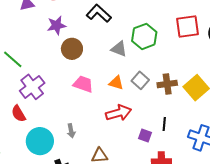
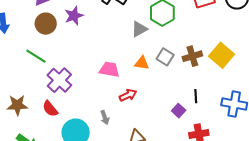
brown circle: (72, 49) -> (46, 24), moved
gray triangle: (119, 49) -> (139, 29), turned -42
red arrow: (119, 113) -> (128, 95), moved, size x0.7
purple square: (145, 136) -> (179, 111), turned 32

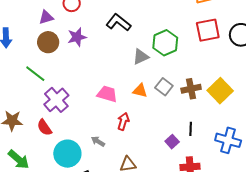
red arrow: (128, 95) -> (123, 121), turned -54
gray arrow: (105, 117) -> (98, 141), turned 136

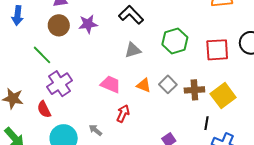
red square: (208, 30) -> (217, 50), moved
gray triangle: (141, 57) -> (133, 50), moved
black line: (191, 129) -> (206, 123), moved

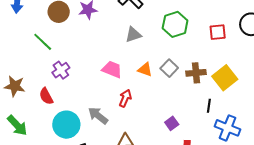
red square: (217, 50) -> (218, 32), size x0.7
purple cross: (59, 84) -> (61, 70), size x0.7
gray arrow: (95, 130) -> (98, 116), size x1.5

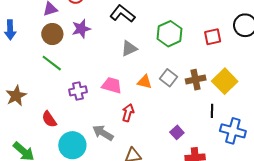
green line: (43, 42) -> (52, 63), moved
purple cross: (61, 70) -> (78, 91), moved, turned 30
brown star: (15, 86) -> (16, 96), moved, turned -30

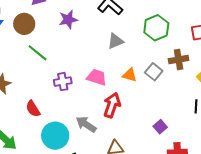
brown circle: (52, 34) -> (24, 24), moved
brown cross: (196, 80) -> (179, 60), moved
red arrow: (128, 113) -> (112, 105), size x1.4

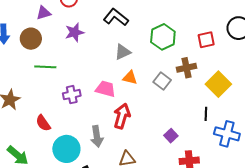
green line: (37, 53) -> (45, 67), turned -35
orange triangle: (130, 75) -> (130, 78), moved
gray arrow: (86, 124) -> (97, 136), turned -130

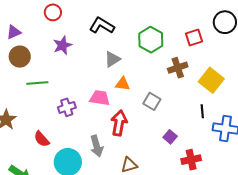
purple triangle: (44, 13) -> (14, 32), moved
gray square: (162, 81) -> (152, 101), moved

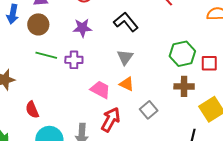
green hexagon: (151, 40) -> (182, 54), moved
gray triangle: (112, 59) -> (125, 57), turned -42
purple cross: (67, 107) -> (74, 60), moved

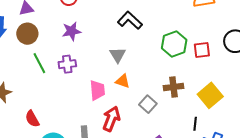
black L-shape: (126, 22) -> (130, 20), moved
green line: (46, 55) -> (39, 63), turned 55
brown cross: (184, 86) -> (174, 87), moved
pink trapezoid: (100, 90) -> (97, 90), turned 65

